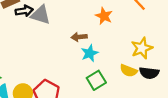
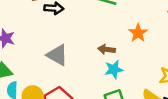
gray triangle: (41, 15) -> (57, 55), moved

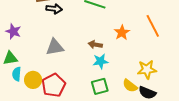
gray triangle: (57, 55) -> (55, 47), turned -42

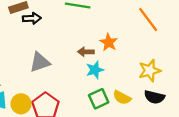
orange star: (122, 32) -> (109, 42), moved
yellow semicircle: (130, 86) -> (122, 98), moved

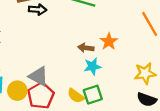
gray triangle: (40, 62) -> (39, 76), moved, turned 40
yellow semicircle: (122, 98) -> (76, 96), moved

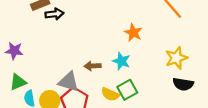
brown arrow: (86, 48) -> (93, 66), moved
cyan star: (92, 66) -> (121, 61), turned -30

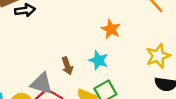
brown arrow: (93, 66) -> (67, 66), turned -105

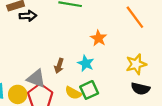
brown arrow: (67, 66) -> (59, 66), turned 32

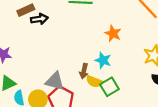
brown arrow: (59, 66) -> (84, 71), moved
yellow semicircle: (73, 93) -> (94, 81), moved

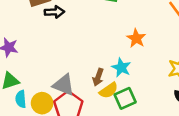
yellow semicircle: (94, 81) -> (109, 90), turned -63

